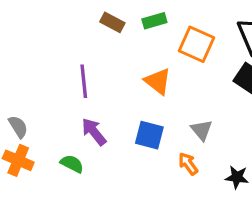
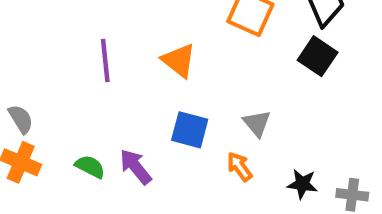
orange triangle: (158, 81) -> (179, 60), moved
purple arrow: (94, 132) -> (136, 167), moved

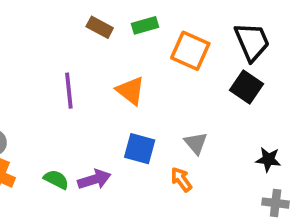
purple arrow: (136, 167) -> (94, 179), turned 112
black star: (302, 184) -> (268, 160), moved

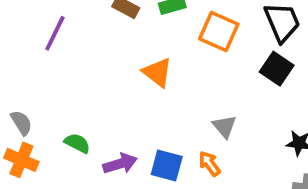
purple line: (69, 91) -> (55, 33), moved, turned 32
blue square: (140, 149) -> (167, 166), moved
green semicircle: (56, 179) -> (77, 143), moved

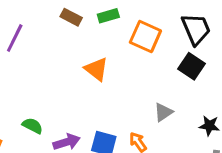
gray triangle: (224, 126) -> (163, 112), moved, turned 36

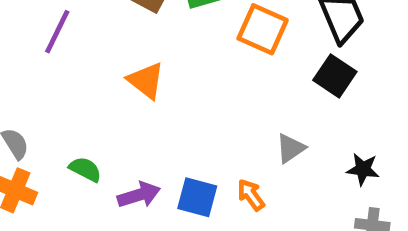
orange triangle: (96, 69) -> (146, 81), moved

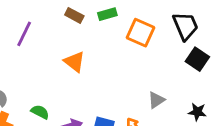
black square: (335, 76) -> (197, 59), moved

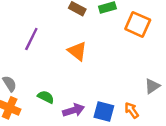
purple line: (24, 34) -> (31, 39), moved

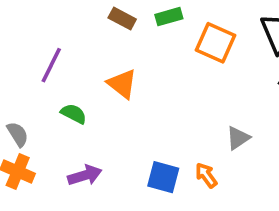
green semicircle: (46, 97) -> (74, 114), moved
purple arrow: (74, 110) -> (85, 175), moved

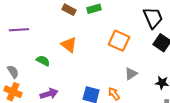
orange square: (216, 43) -> (119, 41), moved
purple line: (51, 65) -> (19, 30), moved, turned 60

